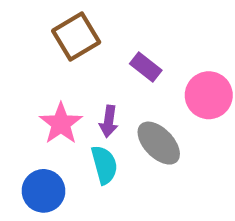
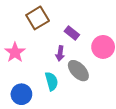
purple arrow: (109, 121) -> (60, 53), moved
pink star: (61, 124) -> (15, 52), moved

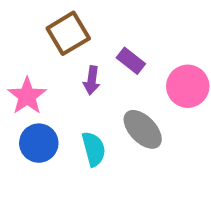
purple arrow: (60, 53) -> (92, 80), moved
blue circle: (21, 94) -> (39, 143), moved

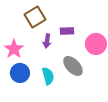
purple rectangle: (131, 61) -> (67, 31), turned -40

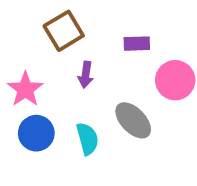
purple rectangle: (67, 31) -> (137, 44), moved

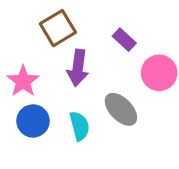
purple rectangle: (137, 44) -> (124, 40), turned 45
purple arrow: (86, 75) -> (78, 68), size x1.5

